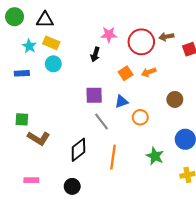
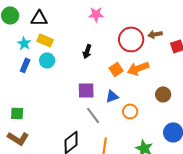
pink star: (109, 35) -> (96, 14), moved
orange arrow: (149, 72) -> (138, 68), size x1.5
blue rectangle: (22, 73) -> (25, 65), moved, turned -64
brown L-shape: (39, 138) -> (18, 138), moved

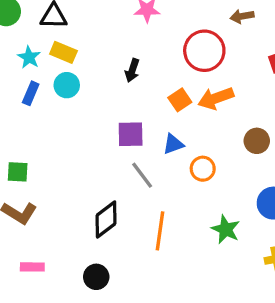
brown arrow: (155, 34) -> (242, 16), moved

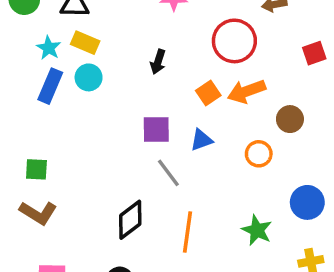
blue rectangle: (31, 93) -> (50, 86), size x1.4
brown circle: (257, 141) -> (290, 119), moved
orange circle: (203, 169) -> (259, 154), moved

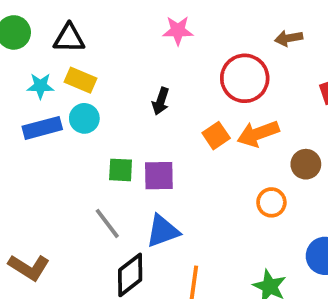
cyan star: (49, 48) -> (40, 86), turned -30
blue rectangle: (50, 86) -> (42, 128), turned 52
blue triangle: (201, 140) -> (163, 231), moved, size x1.4
green square: (36, 169) -> (121, 170), moved
gray line: (168, 173) -> (107, 223), moved

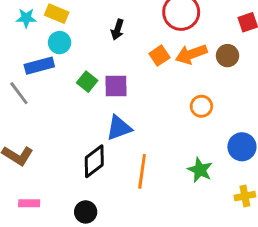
blue rectangle: (42, 128) -> (39, 66), moved
brown circle: (306, 164) -> (227, 56), moved
green square: (121, 170) -> (87, 82), turned 36
gray line: (107, 223) -> (19, 93), moved

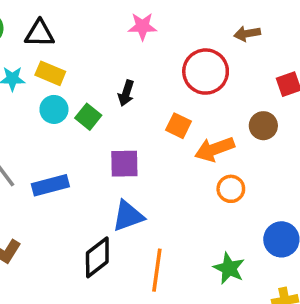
orange arrow: (191, 54) -> (215, 149), moved
orange square: (159, 56) -> (179, 126), turned -30
blue rectangle: (39, 66) -> (50, 185), moved
green square: (87, 82) -> (88, 117), moved

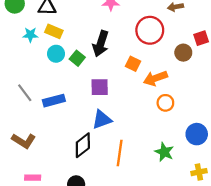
black arrow: (126, 93) -> (101, 44), size x1.6
brown circle: (263, 126) -> (183, 53), moved

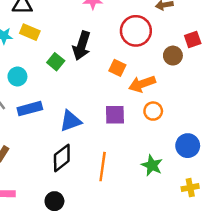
cyan circle: (56, 54) -> (17, 77), moved
purple square: (100, 87) -> (115, 115), moved
blue triangle: (102, 120) -> (70, 121), moved

